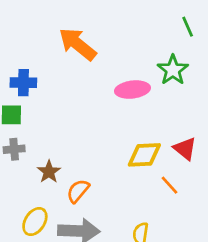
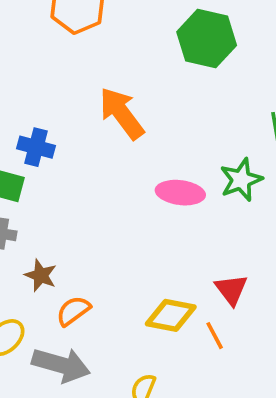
yellow diamond: (144, 155) -> (171, 315), moved
brown star: (49, 172) -> (41, 275), turned -30
orange line: (169, 185) -> (215, 336), moved

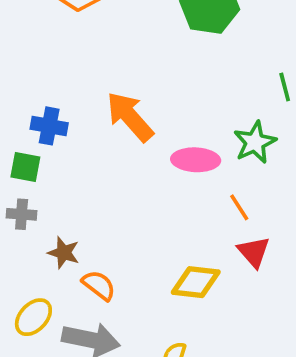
orange arrow: (122, 113) -> (130, 117), moved
orange semicircle: (73, 311) -> (99, 285), turned 78
orange line: (215, 336) -> (239, 207), moved

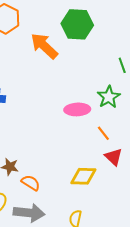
orange arrow: (130, 117) -> (44, 46), moved

